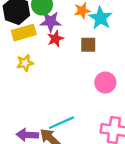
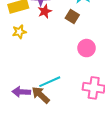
brown square: (88, 45) -> (72, 16), turned 32

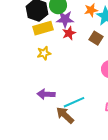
purple arrow: (21, 92) -> (46, 94), moved

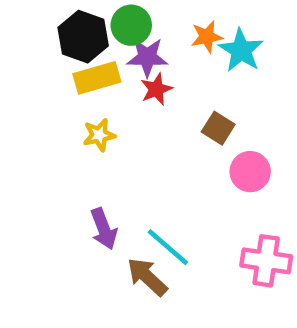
brown square: (96, 38) -> (218, 128), moved
purple arrow: (46, 94) -> (104, 229), turned -114
cyan line: (74, 102) -> (168, 247), turned 65

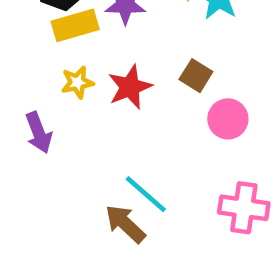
red star: (156, 89) -> (130, 87), moved, size x1.4
purple arrow: (104, 229) -> (39, 133), moved

